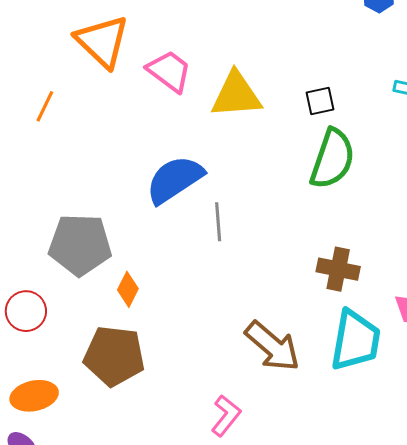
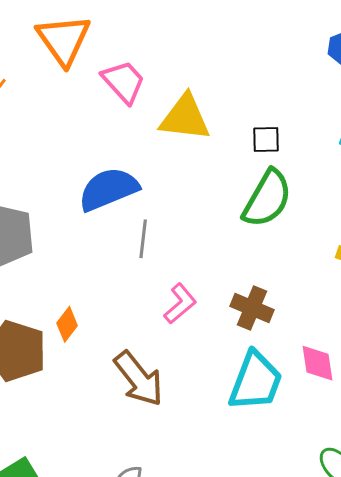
orange diamond: (128, 289) -> (67, 324), moved
brown arrow: (272, 346) -> (139, 379), moved
pink L-shape: (226, 416) -> (180, 304), moved

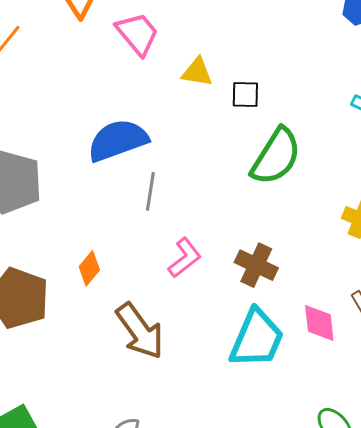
yellow triangle: (185, 118) -> (197, 72), size x0.6
black square: (266, 139) -> (245, 94), moved
orange diamond: (67, 324) -> (89, 268), moved

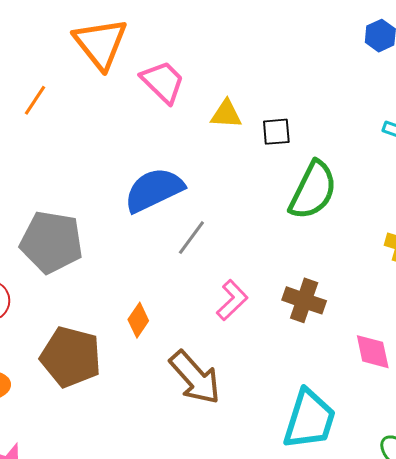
gray line: (150, 191) -> (191, 238), turned 33
cyan trapezoid: (257, 338) -> (309, 419), moved

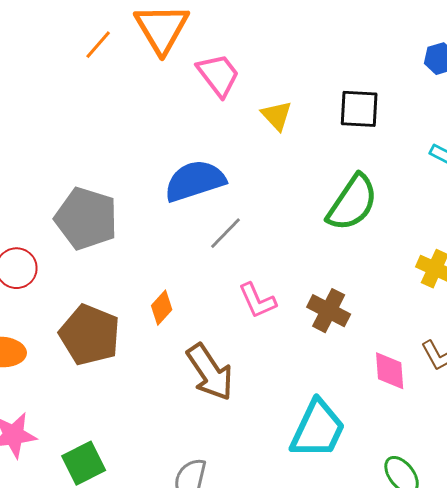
orange line: (35, 100) -> (98, 45), moved
yellow triangle: (226, 114) -> (277, 116), turned 36
black square: (276, 132) -> (359, 109), moved, size x1.4
pink L-shape: (232, 300) -> (257, 301), turned 102

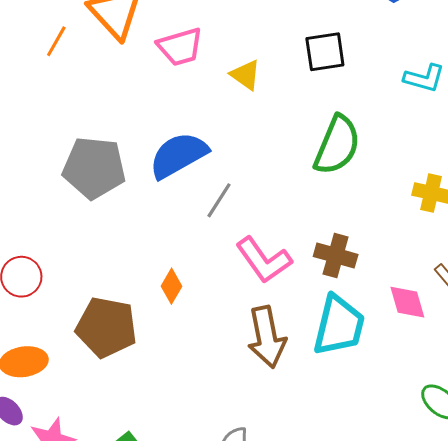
pink trapezoid: (218, 75) -> (180, 47), turned 123
gray pentagon: (86, 219) -> (94, 168), moved
pink L-shape: (257, 301) -> (264, 260), size x1.4
brown arrow: (210, 372) -> (267, 337), moved, turned 34
cyan trapezoid: (318, 429) -> (339, 325), moved

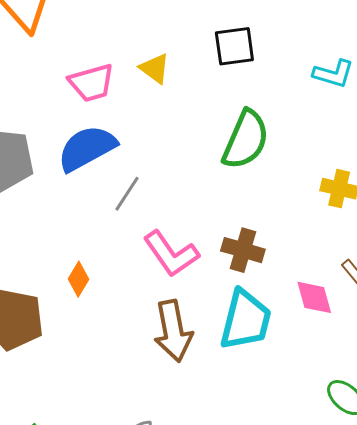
pink trapezoid: (180, 47) -> (92, 83), moved

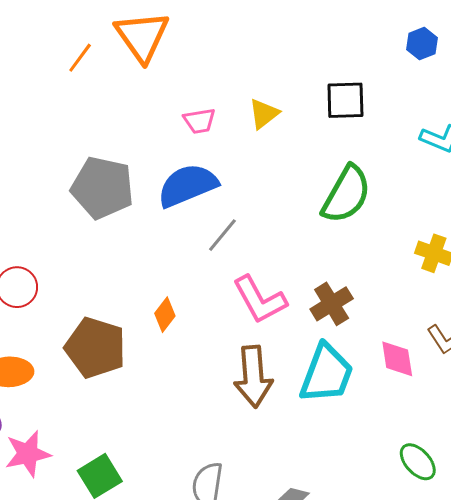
yellow triangle: (155, 69) -> (264, 114), turned 40
pink trapezoid: (92, 83) -> (199, 121), size x0.7
brown cross: (243, 250) -> (332, 304), turned 36

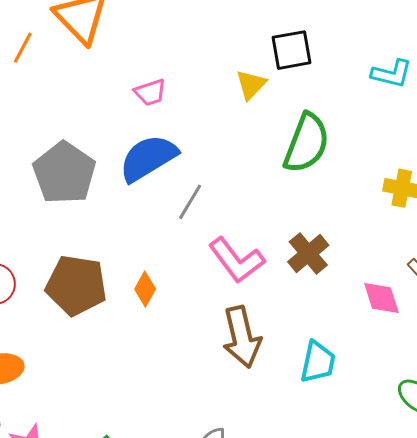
yellow triangle: (264, 114) -> (251, 85), moved
gray pentagon: (102, 188) -> (64, 173), turned 30
brown pentagon: (95, 348) -> (76, 285), moved
cyan trapezoid: (326, 374) -> (318, 362), moved, size x0.7

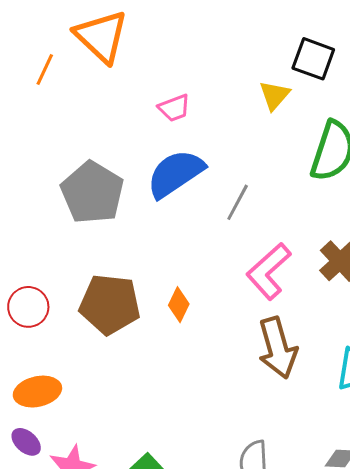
black square: (292, 50) -> (313, 59), turned 33
gray line: (190, 202) -> (238, 202), moved
pink L-shape: (237, 260) -> (269, 271), turned 88

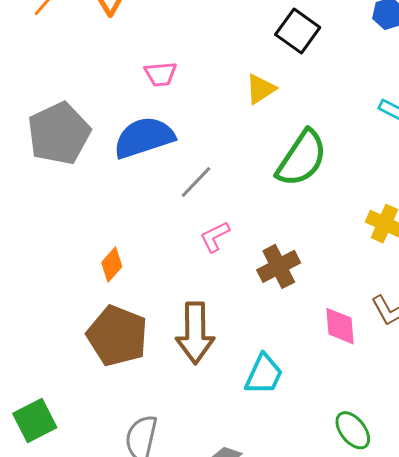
black square: (313, 59) -> (298, 31), moved
pink L-shape: (269, 271) -> (215, 237), moved, size x0.6
brown pentagon: (110, 304) -> (117, 336), moved

